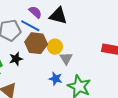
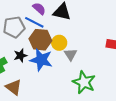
blue star: (56, 79) -> (41, 60), moved, size x1.6

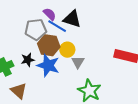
blue line: (34, 22) -> (57, 26), moved
gray pentagon: (14, 27) -> (36, 29), moved

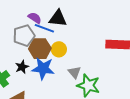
gray triangle: (78, 62) -> (74, 72), moved

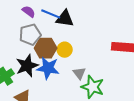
purple semicircle: (35, 18) -> (29, 12), moved
blue line: (44, 28) -> (51, 14), moved
black star: (22, 67) -> (27, 66), size x1.6

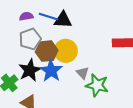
purple semicircle: (29, 12) -> (26, 16), turned -40
yellow circle: (65, 50) -> (66, 51), size x1.5
blue star: (48, 68) -> (51, 71), turned 30

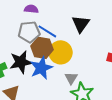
blue line: (49, 17) -> (47, 31), moved
black triangle: (63, 20) -> (81, 24), moved, turned 48

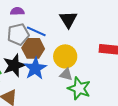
yellow circle: (61, 52) -> (65, 56), moved
gray triangle: (71, 78) -> (66, 74), turned -40

